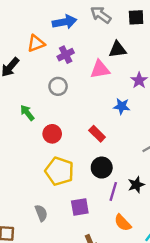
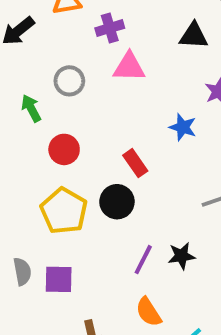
pink triangle: (100, 69) -> (129, 67), moved
gray circle: (58, 86) -> (69, 81), moved
black circle: (102, 168) -> (117, 202), moved
purple square: (80, 207) -> (59, 279), moved

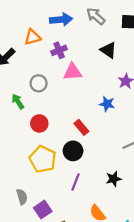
black triangle: (194, 36) -> (108, 50), turned 36
purple line: (143, 260) -> (76, 182), moved
purple square: (59, 279) -> (43, 210), moved, turned -30

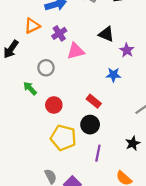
black triangle: (108, 50) -> (106, 34), moved

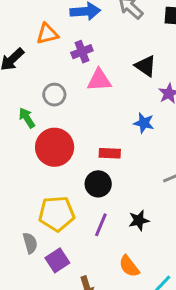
red rectangle: (94, 101) -> (110, 153), turned -48
red circle: (54, 105) -> (55, 147), size x1.6
yellow pentagon: (63, 138) -> (57, 214), moved, turned -30
black star: (133, 143) -> (139, 220), moved

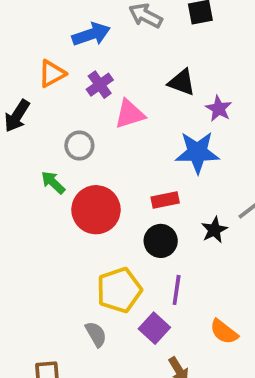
blue star: (144, 123) -> (197, 152), size x1.6
black star: (139, 220) -> (214, 230), moved
purple square: (57, 260) -> (154, 328), moved

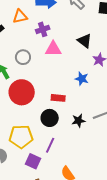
blue star: (197, 152) -> (82, 79), size x0.6
purple square: (154, 328) -> (33, 161), turned -35

